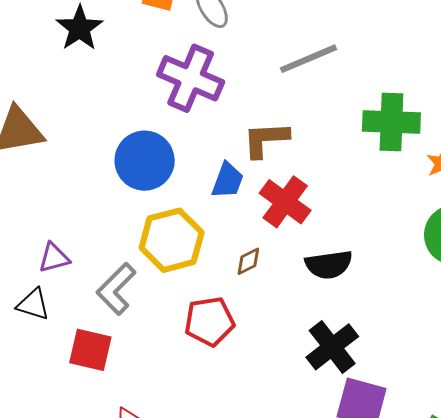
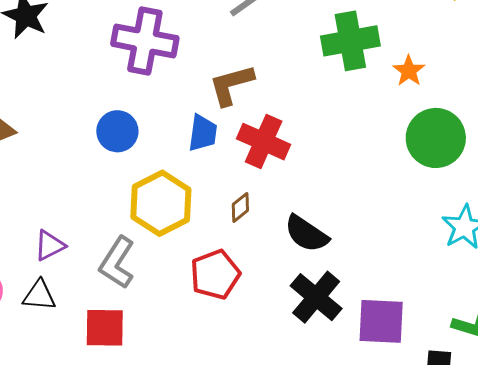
blue circle: (145, 161) -> (117, 131), size x0.7
black semicircle: (329, 265) -> (306, 234), moved, turned 54
black cross: (332, 347) -> (316, 297), moved

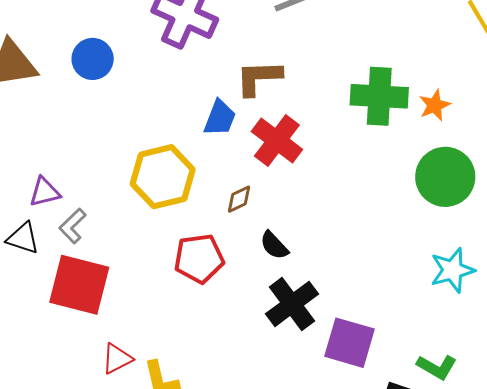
green cross: (350, 41) -> (379, 96), moved
blue circle: (117, 131) -> (93, 59), moved
black semicircle: (306, 234) -> (274, 245), moved, size x0.7
gray L-shape: (117, 263) -> (73, 226), moved, size x0.7
red square: (105, 328) -> (79, 285), size x1.4

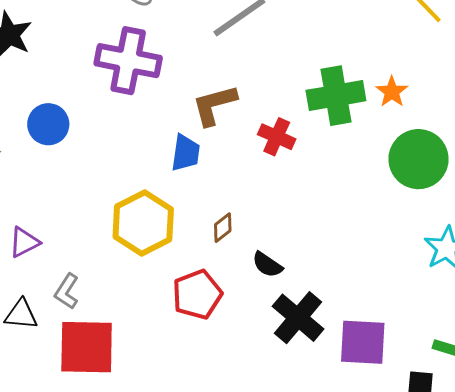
red cross: (277, 140) -> (277, 137), moved, size x0.7
purple triangle: (45, 192) -> (24, 242), moved

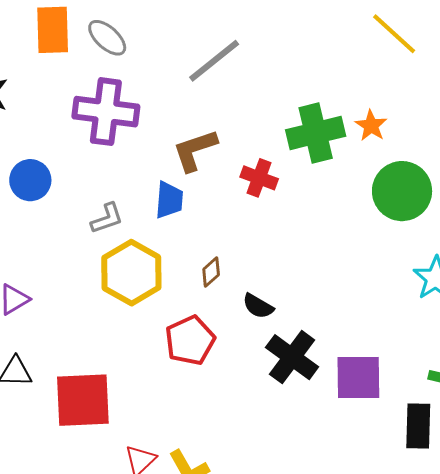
gray L-shape: (67, 291) -> (107, 218), moved, turned -138

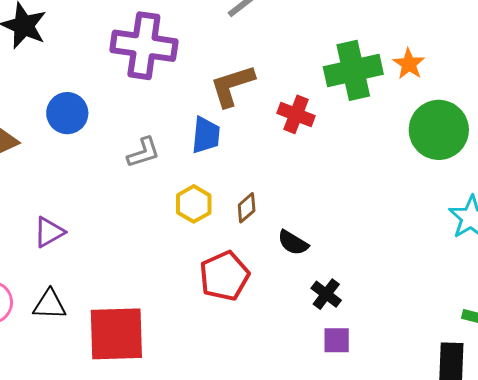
yellow hexagon: (131, 273) -> (194, 204), moved, size x0.6
black cross: (292, 357) -> (326, 294), size x0.6
purple square: (358, 378) -> (337, 340), moved, size x0.6

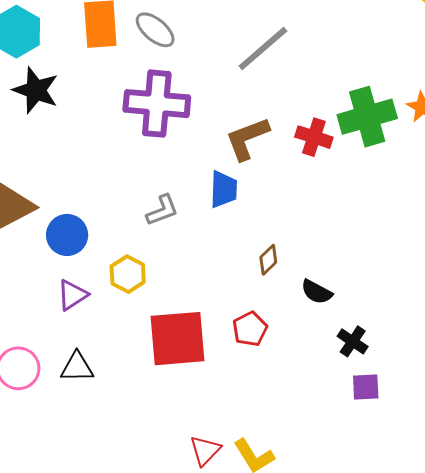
blue circle: (67, 113) -> (67, 235), moved
red cross: (296, 114) -> (314, 137), moved
yellow hexagon: (194, 204) -> (128, 274), moved
red pentagon: (224, 276) -> (250, 329), size x0.7
red square: (116, 334) -> (178, 339), moved

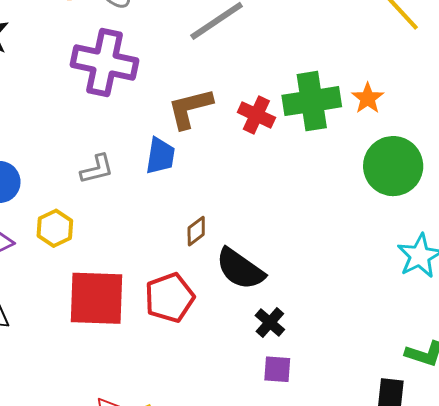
black semicircle: (317, 292) -> (240, 269), size x1.6
red pentagon: (250, 329) -> (170, 298), size x1.4

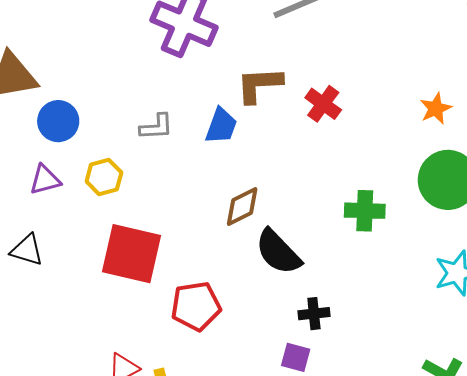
green cross: (312, 101) -> (365, 211), moved, size x0.7
brown diamond: (196, 231) -> (242, 207), size x1.4
red pentagon: (170, 298) -> (196, 306), moved
black cross: (270, 323) -> (314, 314), moved, turned 32

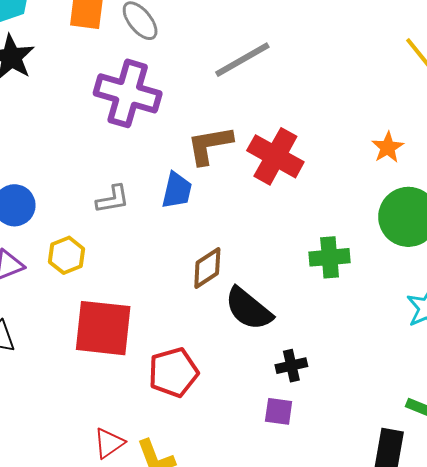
red cross: (323, 104) -> (275, 156), size x1.5

